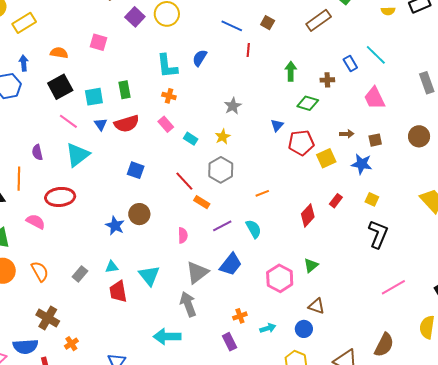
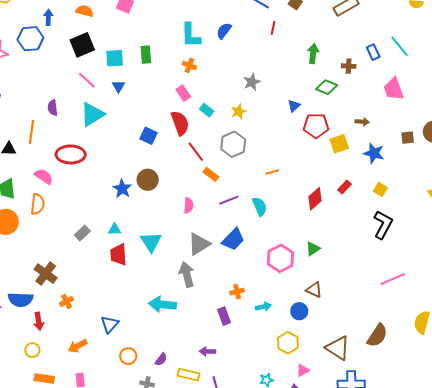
red semicircle: (127, 124) -> (180, 123), moved, turned -100
brown square: (375, 140) -> (408, 138), moved
orange semicircle: (40, 271) -> (38, 204), moved, turned 30

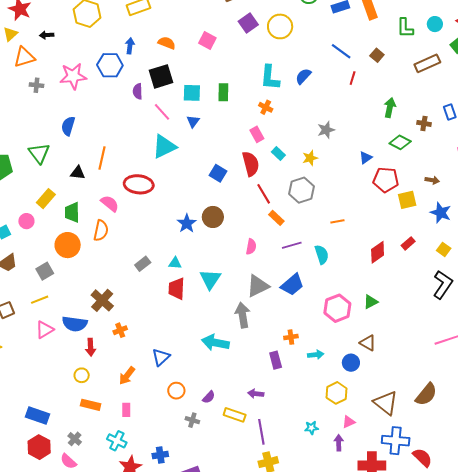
purple semicircle: (53, 108) -> (138, 91), moved
orange arrow: (78, 346) -> (127, 376), turned -30

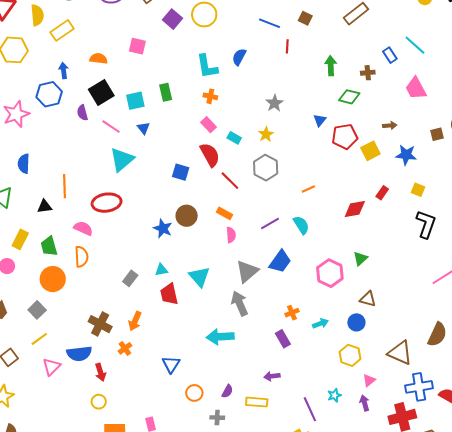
orange rectangle: (276, 218) -> (225, 213), moved
red diamond: (378, 252) -> (355, 209), turned 40
orange arrow: (127, 376) -> (135, 321), moved
purple line: (261, 432) -> (310, 409), moved

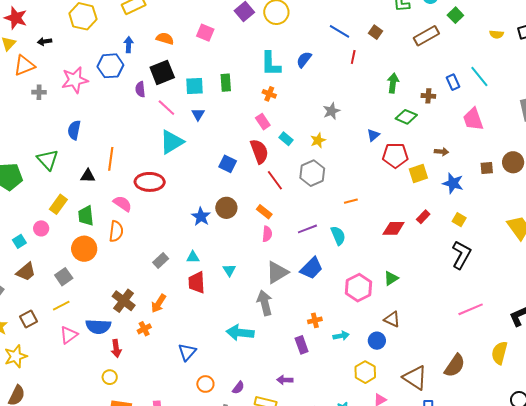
cyan triangle: (199, 277) -> (229, 270), size x0.6

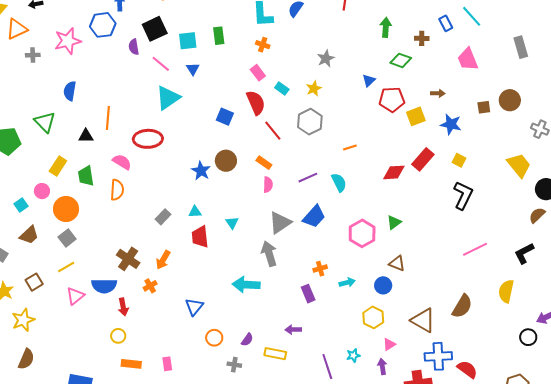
red rectangle: (423, 217) -> (423, 159), size x1.6
orange circle: (84, 249) -> (66, 209), moved

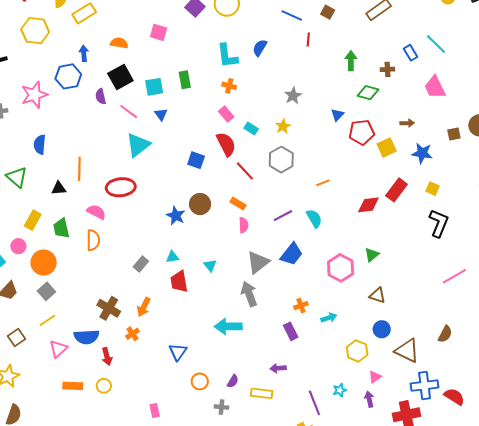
blue circle: (383, 285) -> (382, 329), moved
brown semicircle: (462, 306) -> (445, 334), size x0.7
orange rectangle: (131, 364) -> (73, 386), moved

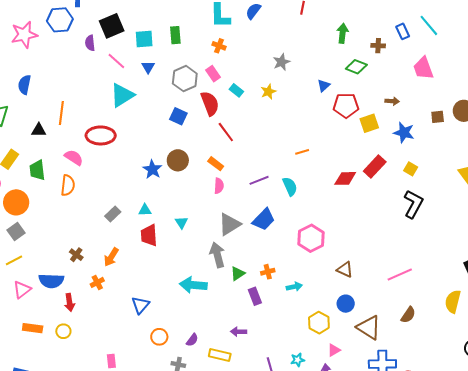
gray hexagon: (281, 160) -> (185, 79), moved
green triangle: (372, 255) -> (238, 274), moved
pink line: (454, 276) -> (400, 275), moved
brown cross: (109, 308) -> (76, 255), size x0.6

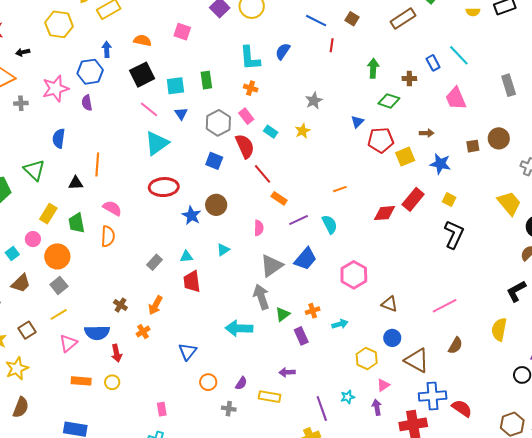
purple semicircle: (90, 43) -> (87, 103), moved
red ellipse: (101, 135) -> (164, 187), moved
orange rectangle: (216, 164) -> (279, 198), moved
cyan triangle: (181, 223) -> (223, 250), moved, turned 32

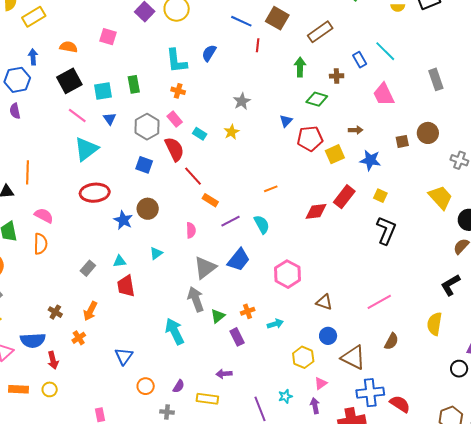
brown square: (352, 19) -> (277, 18), size x1.6
brown rectangle: (403, 19) -> (320, 32), moved
cyan arrow: (239, 328) -> (175, 331), turned 64

